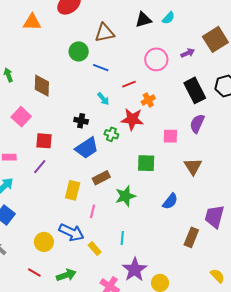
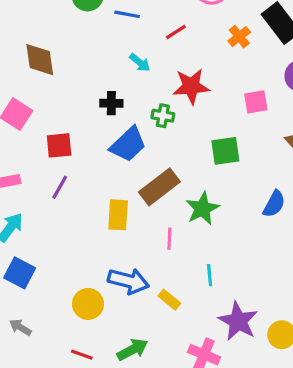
orange cross: (148, 100) -> (239, 37), moved
brown rectangle: (101, 178) -> (159, 187), size x1.4
pink line: (93, 211) -> (169, 239), moved

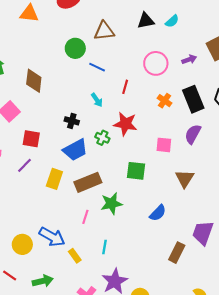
red line: (176, 32) -> (125, 87), turned -56
orange cross: (239, 37) -> (165, 101), turned -32
yellow rectangle: (118, 215) -> (54, 179), moved

